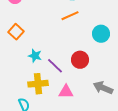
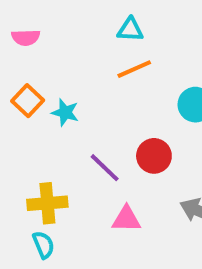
cyan star: (35, 56) -> (65, 112), moved
yellow cross: (38, 84) -> (47, 203), moved

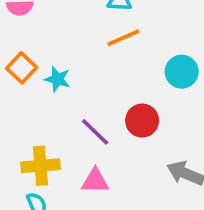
pink triangle: (126, 219) -> (95, 181), moved

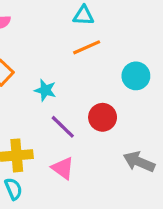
cyan star: (57, 79) -> (45, 90), moved
pink triangle: (95, 181) -> (63, 168), turned 35

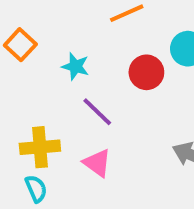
red circle: (103, 117) -> (146, 72), moved

